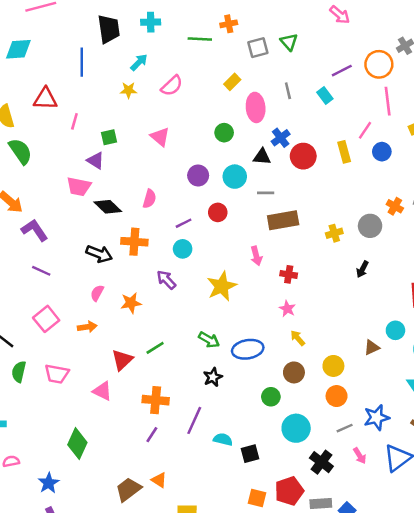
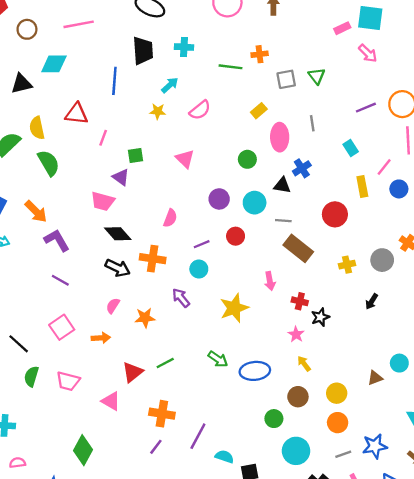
cyan rectangle: (325, 95) -> (351, 148), moved
red circle: (303, 156) -> (335, 214), moved
black diamond: (108, 207) -> (118, 234), moved
brown rectangle: (283, 220) -> (298, 248), turned 44
black star: (213, 377) -> (320, 317), moved

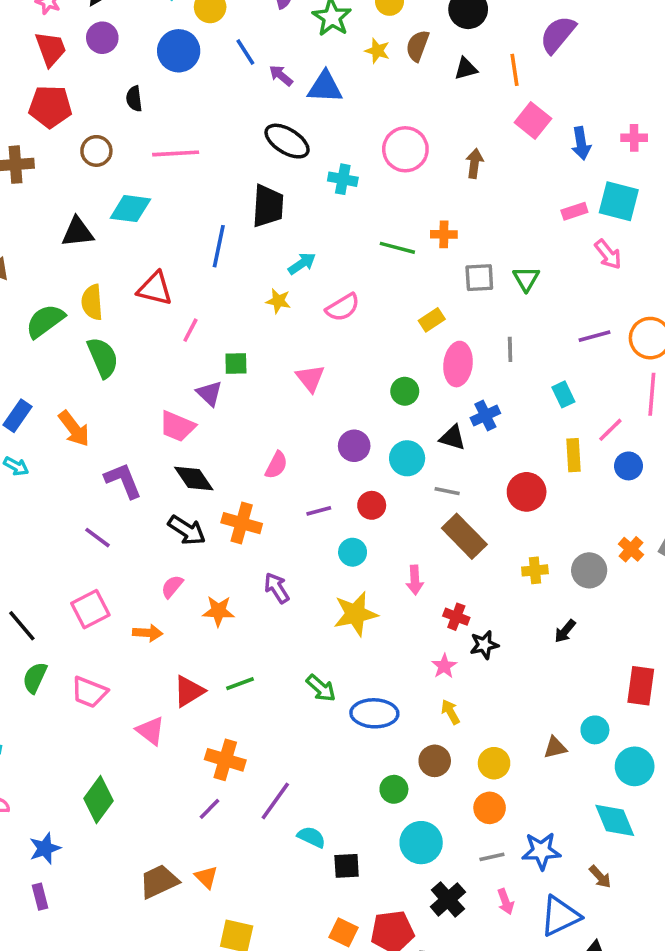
cyan cross: (184, 47) -> (343, 179), moved
purple L-shape: (57, 240) -> (123, 481), moved
cyan circle: (199, 269) -> (353, 552), moved

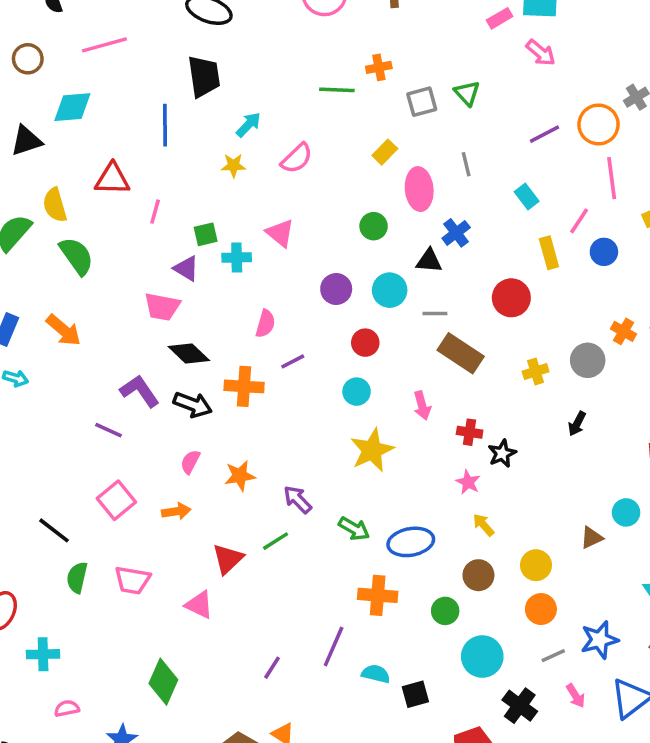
cyan cross: (343, 179) -> (237, 258), moved
purple L-shape: (123, 481) -> (140, 391), moved
purple line: (319, 511) -> (293, 361), moved
purple arrow: (277, 588) -> (298, 500), moved
orange cross: (225, 760) -> (378, 595), moved

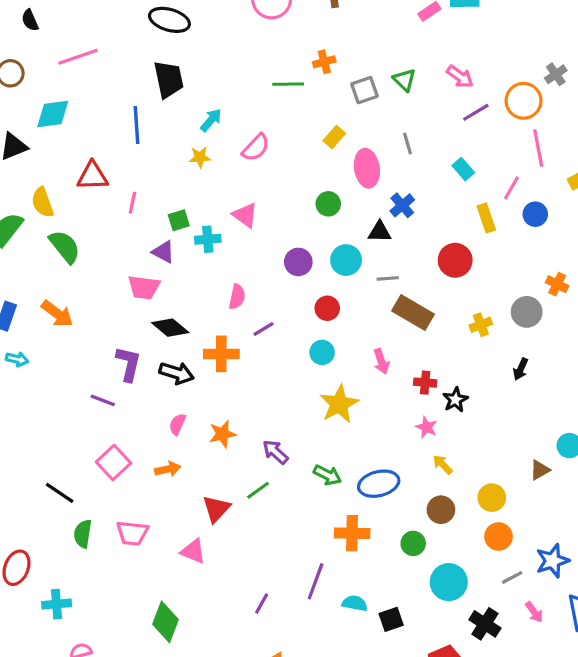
pink arrow: (541, 53) -> (460, 77), moved
purple L-shape: (140, 391) -> (128, 364), turned 51

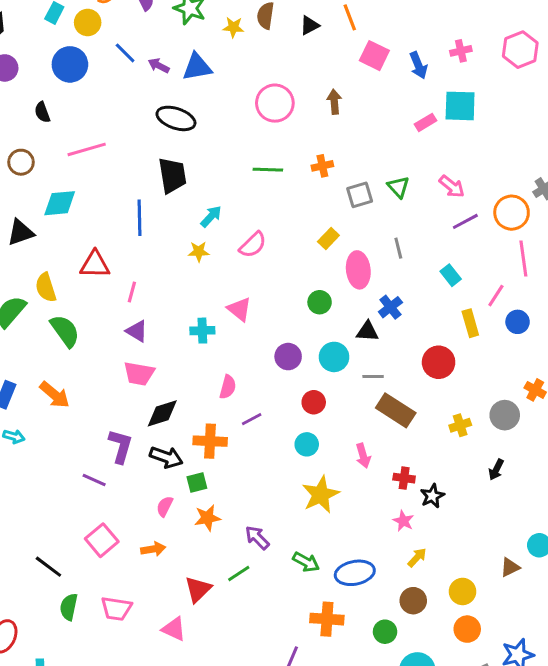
green line: (288, 84) -> (268, 170), moved
green square: (179, 220) -> (197, 482), moved
purple triangle: (163, 252) -> (137, 331), moved
black diamond: (170, 328) -> (162, 413), turned -60
yellow arrow: (443, 464) -> (417, 557), turned 85

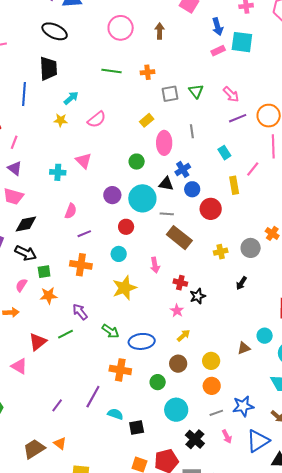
blue arrow: (418, 65) -> (218, 27), moved
blue circle: (518, 322) -> (192, 189), moved
cyan circle: (334, 357) -> (142, 198), size x1.4
orange cross: (210, 441) -> (81, 265), moved

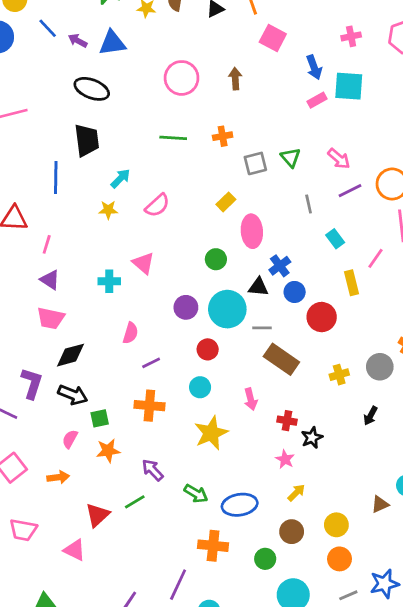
gray line: (192, 131) -> (309, 204), moved

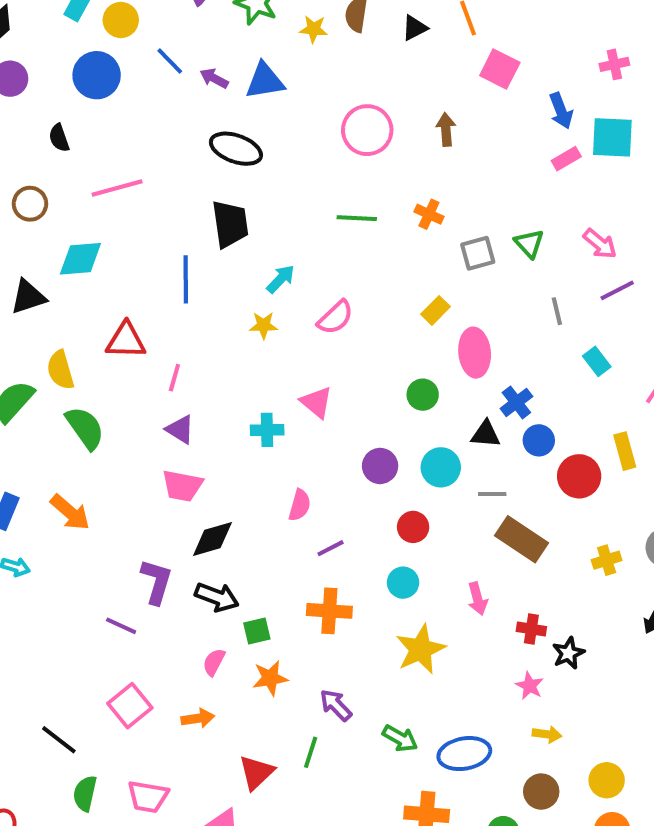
orange cross: (223, 136) -> (429, 214), turned 36
yellow rectangle: (352, 283) -> (625, 451), moved
cyan circle: (227, 309) -> (441, 467), size x0.7
yellow arrow: (296, 493) -> (547, 734), turned 54
green line: (135, 502) -> (311, 752), turned -40

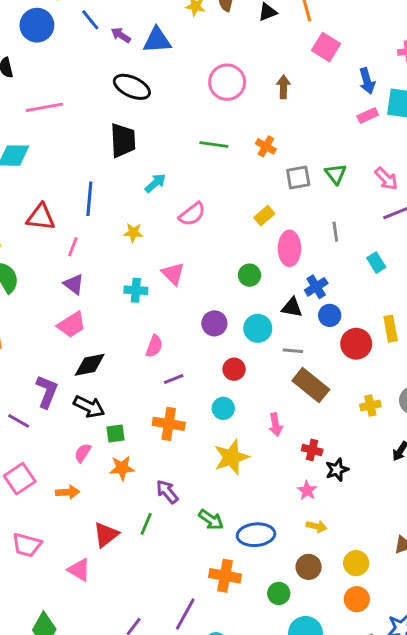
blue line: (186, 279) -> (89, 199), moved
gray line: (557, 311) -> (335, 232), moved
yellow star: (264, 325) -> (133, 233), moved
pink trapezoid: (182, 486) -> (72, 325), turned -48

